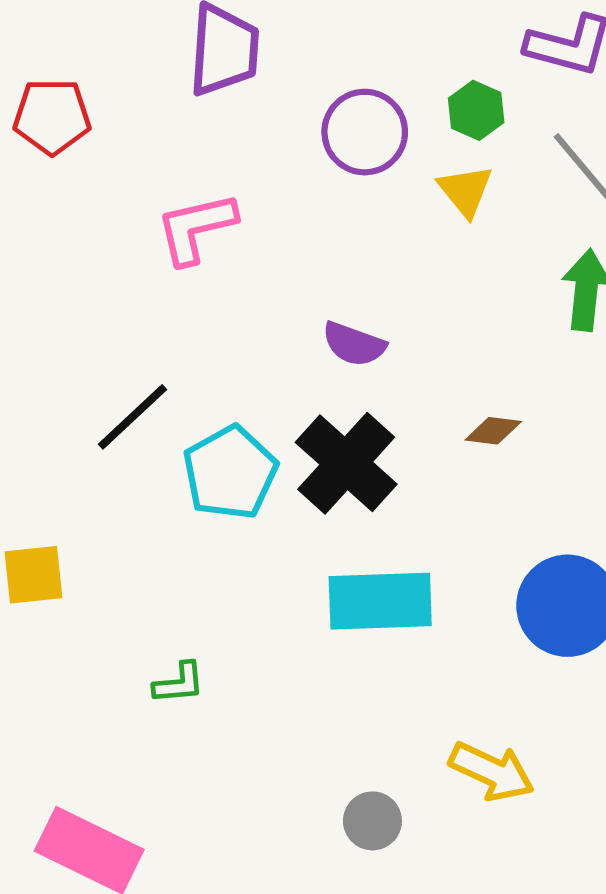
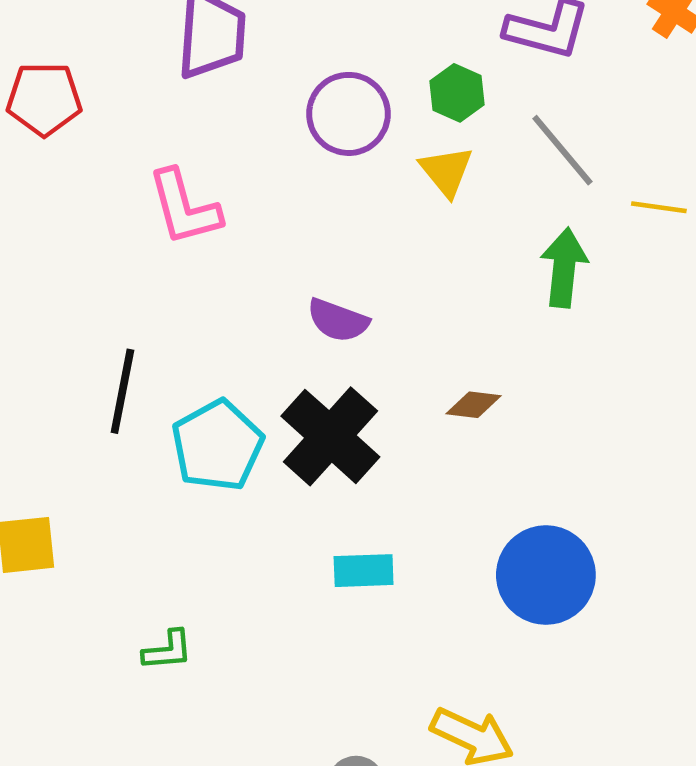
pink L-shape: (196, 228) -> (184, 207), turned -92
black line: (133, 417) -> (122, 391), turned -36
cyan rectangle: (380, 601) -> (364, 571), size x0.6

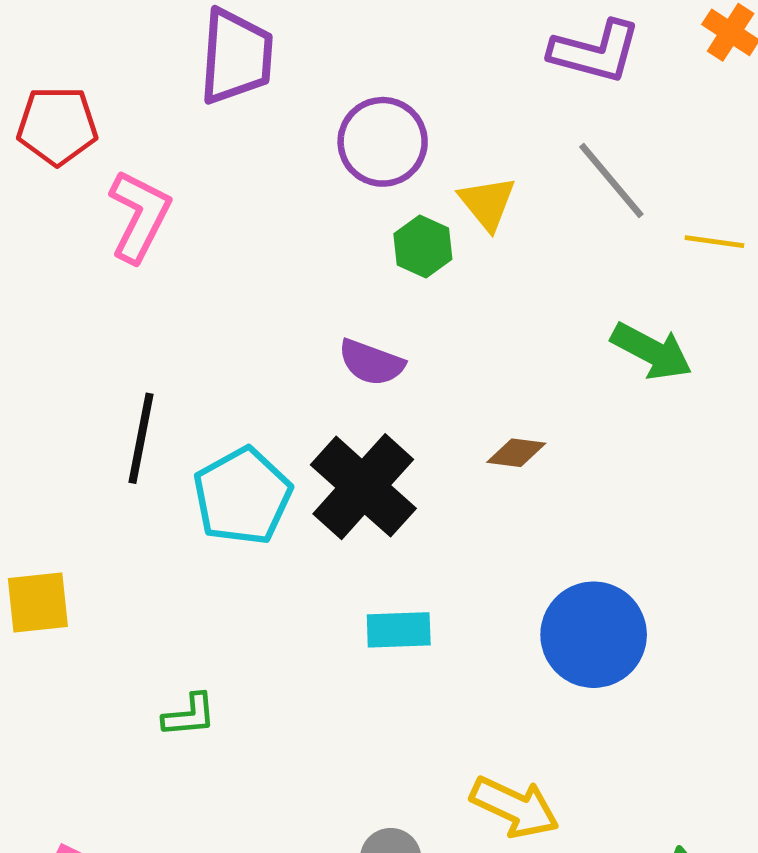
green hexagon: (457, 93) -> (423, 247), moved
pink L-shape: (184, 207) -> (139, 216), moved, turned -138
green arrow: (564, 268) -> (652, 351), moved, turned 112

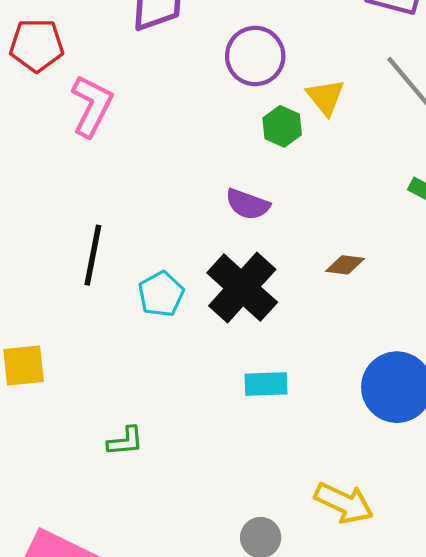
cyan pentagon: (242, 496) -> (161, 294), size x0.7

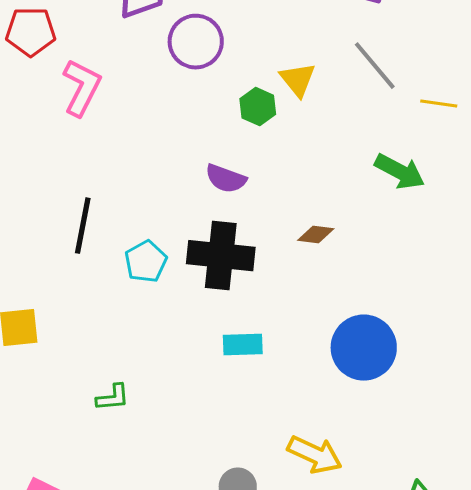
purple circle: (255, 56) -> (196, 42), moved
black cross: (242, 288) -> (221, 256), turned -36

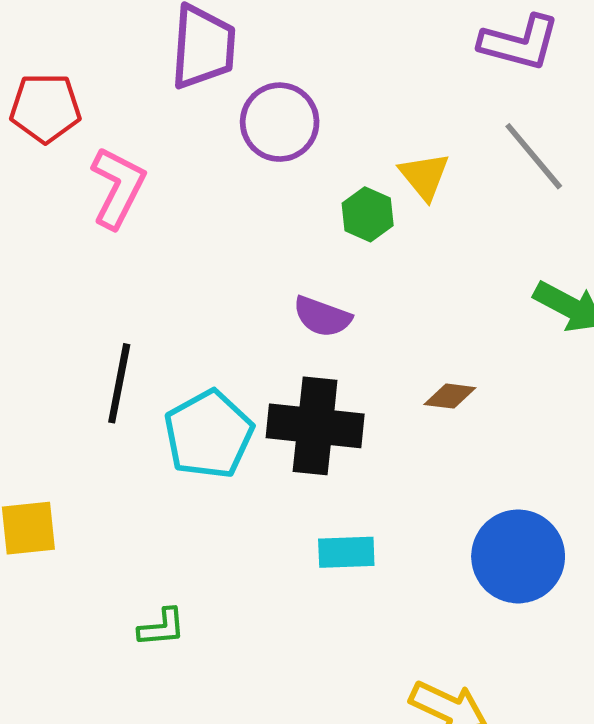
cyan pentagon: (146, 262) -> (209, 434), size x1.5

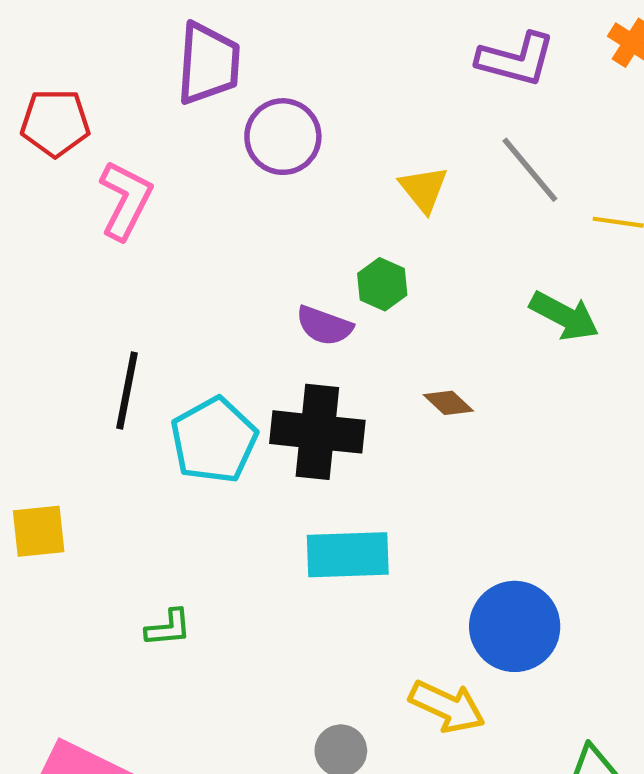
green hexagon: (368, 214) -> (382, 284), moved
brown diamond: (450, 396) -> (448, 403), turned 36
cyan rectangle: (346, 552) -> (348, 555), size x1.5
blue circle: (518, 556) -> (515, 626), moved

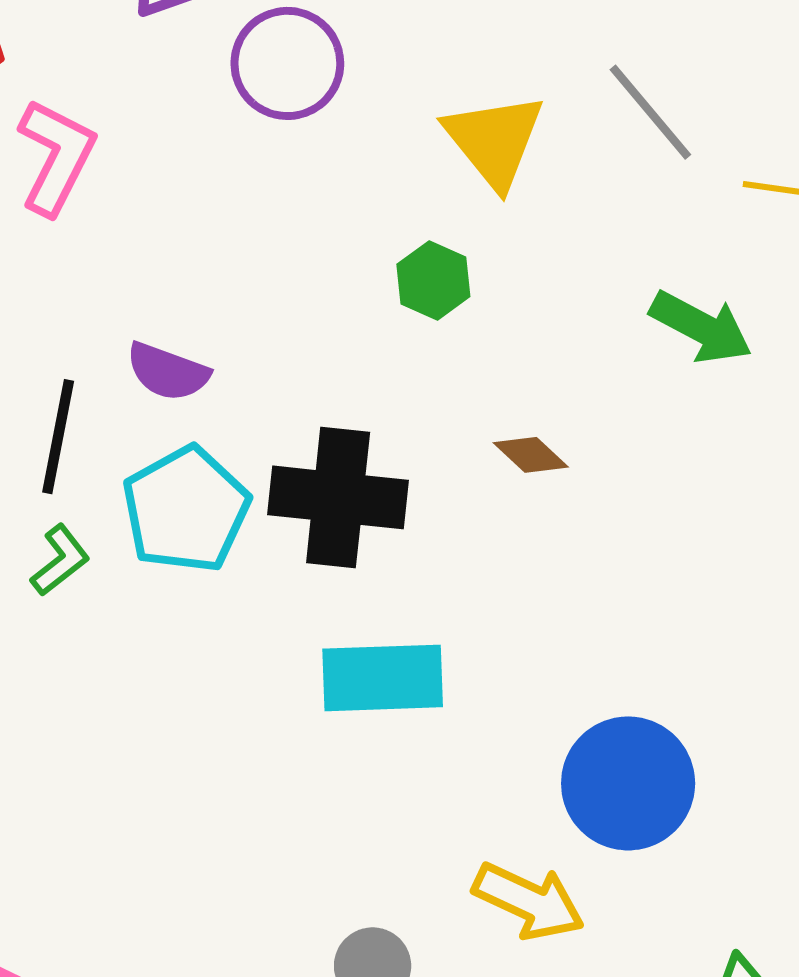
yellow triangle: (424, 189) -> (494, 141), size x1.4
purple semicircle: (324, 326) -> (168, 372), moved
green L-shape: (168, 628) -> (60, 560), moved, turned -33

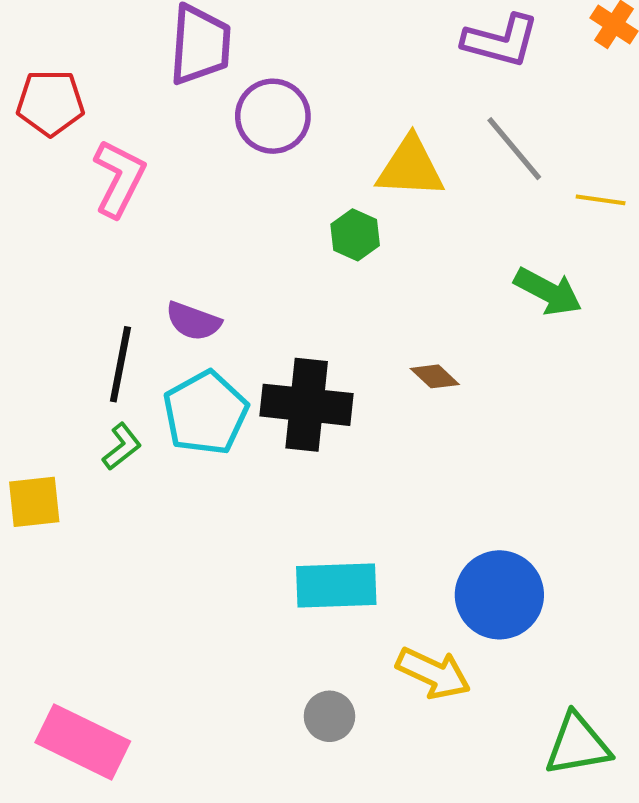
yellow triangle: (494, 141) -> (410, 167), turned -48
green hexagon: (433, 280) -> (355, 235), moved
cyan rectangle: (383, 678) -> (336, 585), moved

